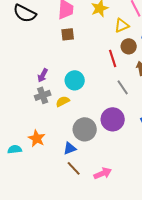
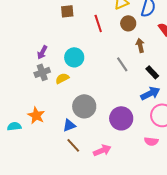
red line: (113, 58) -> (98, 23), moved
purple circle: (113, 119) -> (121, 118), moved

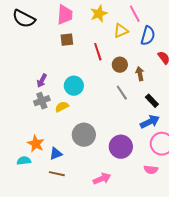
brown circle: (128, 23) -> (120, 65), moved
blue triangle: (69, 125) -> (56, 154), moved
cyan semicircle: (14, 126) -> (24, 161), moved
brown line: (73, 145) -> (57, 174), moved, turned -35

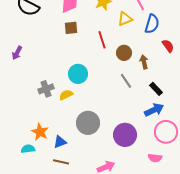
purple arrow: (42, 81) -> (17, 53), moved

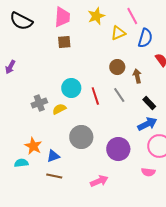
red line: (102, 40) -> (95, 96), moved

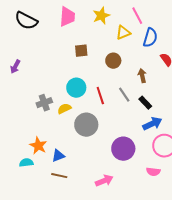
brown square: (64, 42) -> (81, 51), moved
brown circle: (117, 67) -> (113, 61), moved
black rectangle: (149, 103) -> (145, 103), moved
gray circle: (81, 137) -> (86, 125), moved

